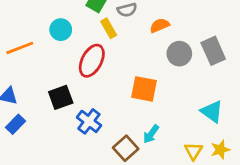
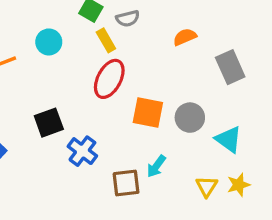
orange semicircle: (160, 25) -> (185, 37), moved
gray circle: (179, 54) -> (190, 118), moved
red ellipse: (92, 61) -> (109, 79), moved
brown square: (126, 148) -> (126, 183), turned 35

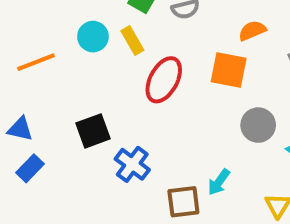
yellow rectangle: (106, 40) -> (132, 40), moved
orange square: (148, 113) -> (229, 70), moved

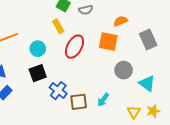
cyan circle: (93, 37) -> (38, 49), moved
brown square: (183, 202) -> (79, 102), moved

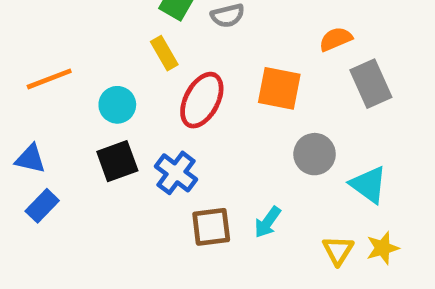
orange semicircle: (120, 21) -> (336, 39), moved
blue cross: (58, 91) -> (176, 173), moved

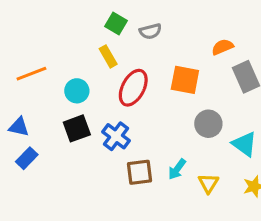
yellow triangle: (338, 250) -> (208, 183), moved

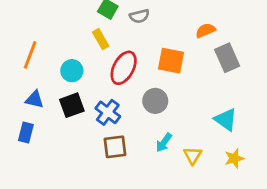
orange line: (31, 74) -> (30, 55), turned -48
gray circle: (208, 124) -> (155, 101), moved
blue triangle: (19, 127) -> (34, 99), moved
blue rectangle: (27, 158) -> (26, 133), turned -30
brown square: (139, 172) -> (115, 147), moved

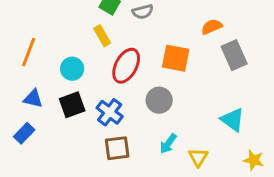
blue rectangle: (26, 133) -> (24, 133), turned 30
yellow star: (234, 158) -> (254, 160), moved, turned 30

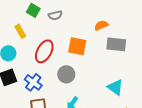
yellow rectangle: (102, 36) -> (20, 31), moved
gray rectangle: (234, 55) -> (116, 44), turned -60

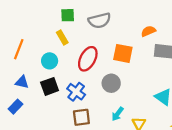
green square: (33, 10) -> (68, 15), moved, turned -32
gray semicircle: (55, 15) -> (99, 21), size x1.5

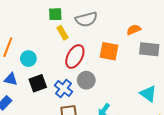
yellow rectangle: (62, 38) -> (62, 33), moved
cyan circle: (50, 61) -> (28, 59), moved
gray circle: (111, 83) -> (86, 80), moved

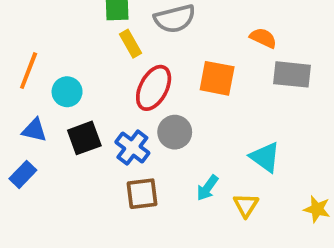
orange semicircle: (134, 30) -> (263, 38), turned 48
cyan triangle: (148, 94) -> (265, 157), moved

